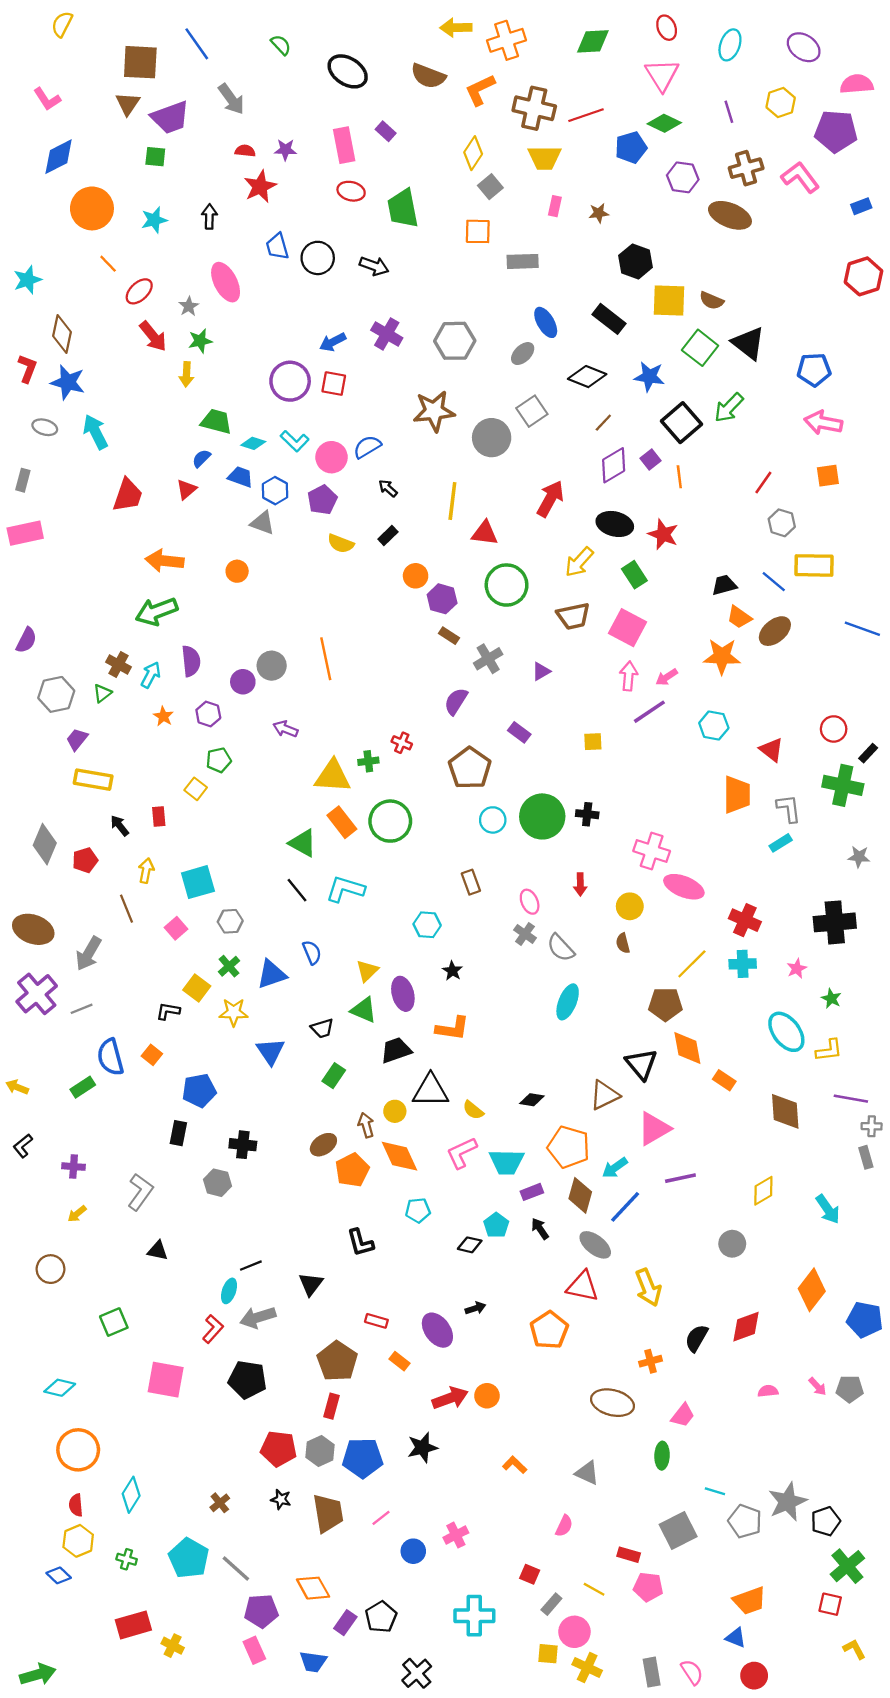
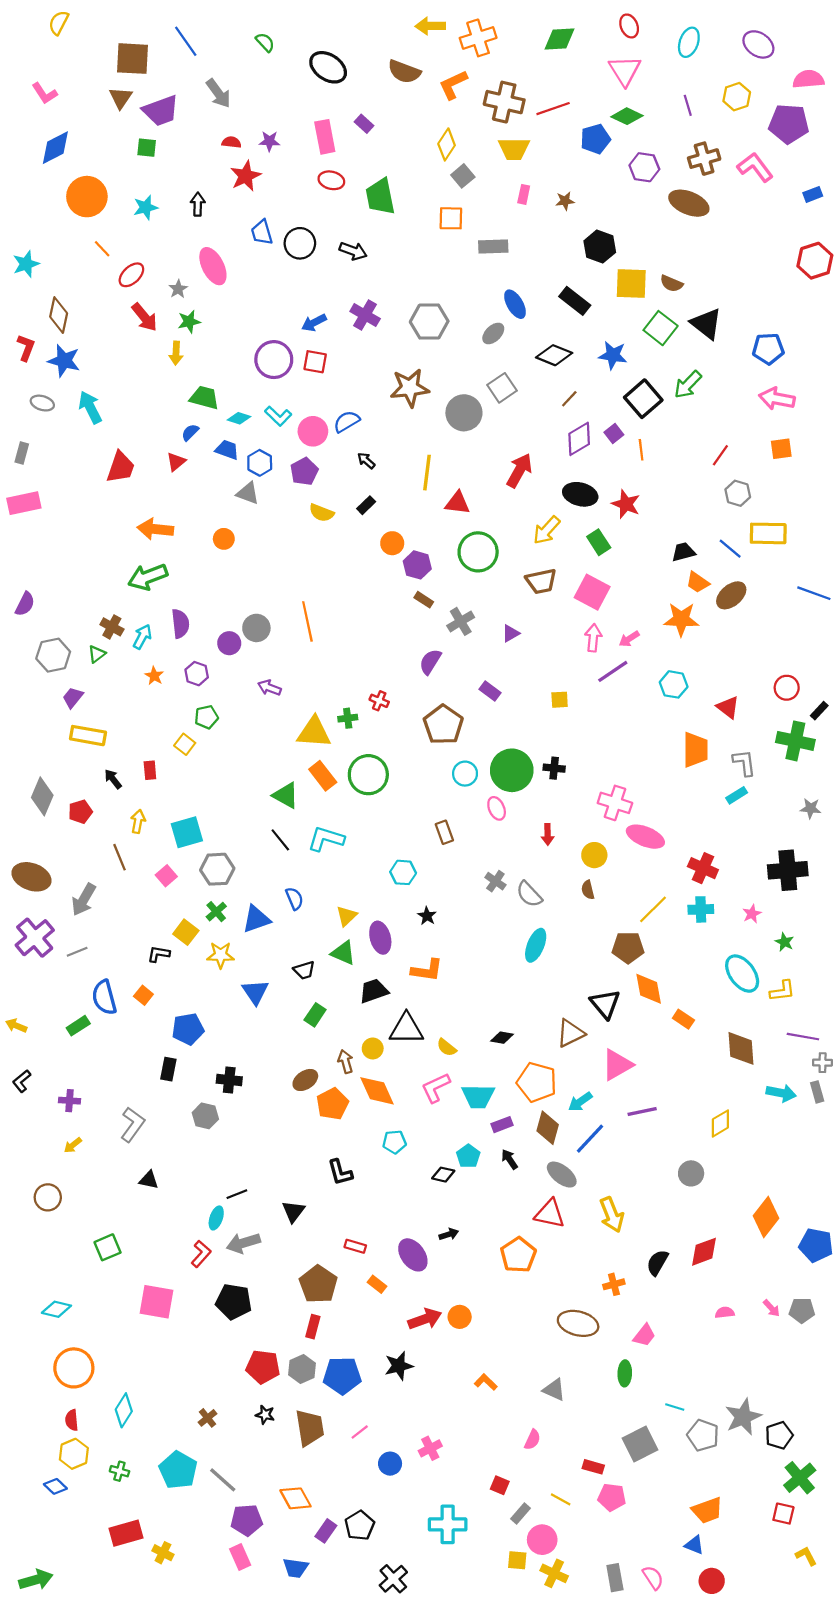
pink ellipse: (530, 902) -> (497, 808), moved
gray hexagon: (230, 921) -> (217, 869), size x1.4
cyan arrow: (828, 1209) -> (781, 1093), moved, turned -44

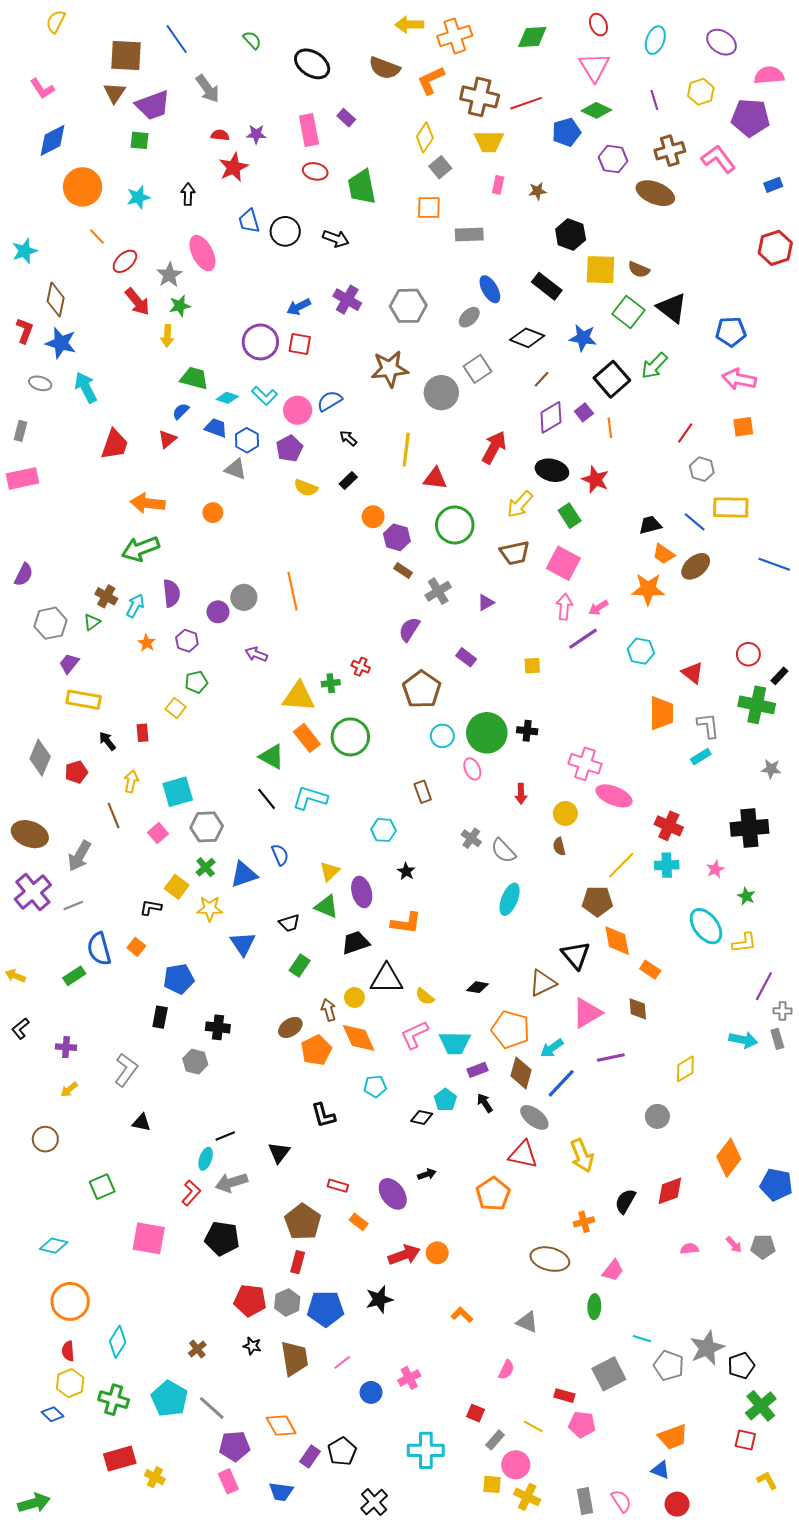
gray star: (178, 289) -> (169, 275), size x1.4
purple line: (803, 1037) -> (764, 986), turned -72
brown diamond: (741, 1048) -> (638, 1009), moved, size x0.7
green cross: (119, 1471) -> (114, 1400), size x1.6

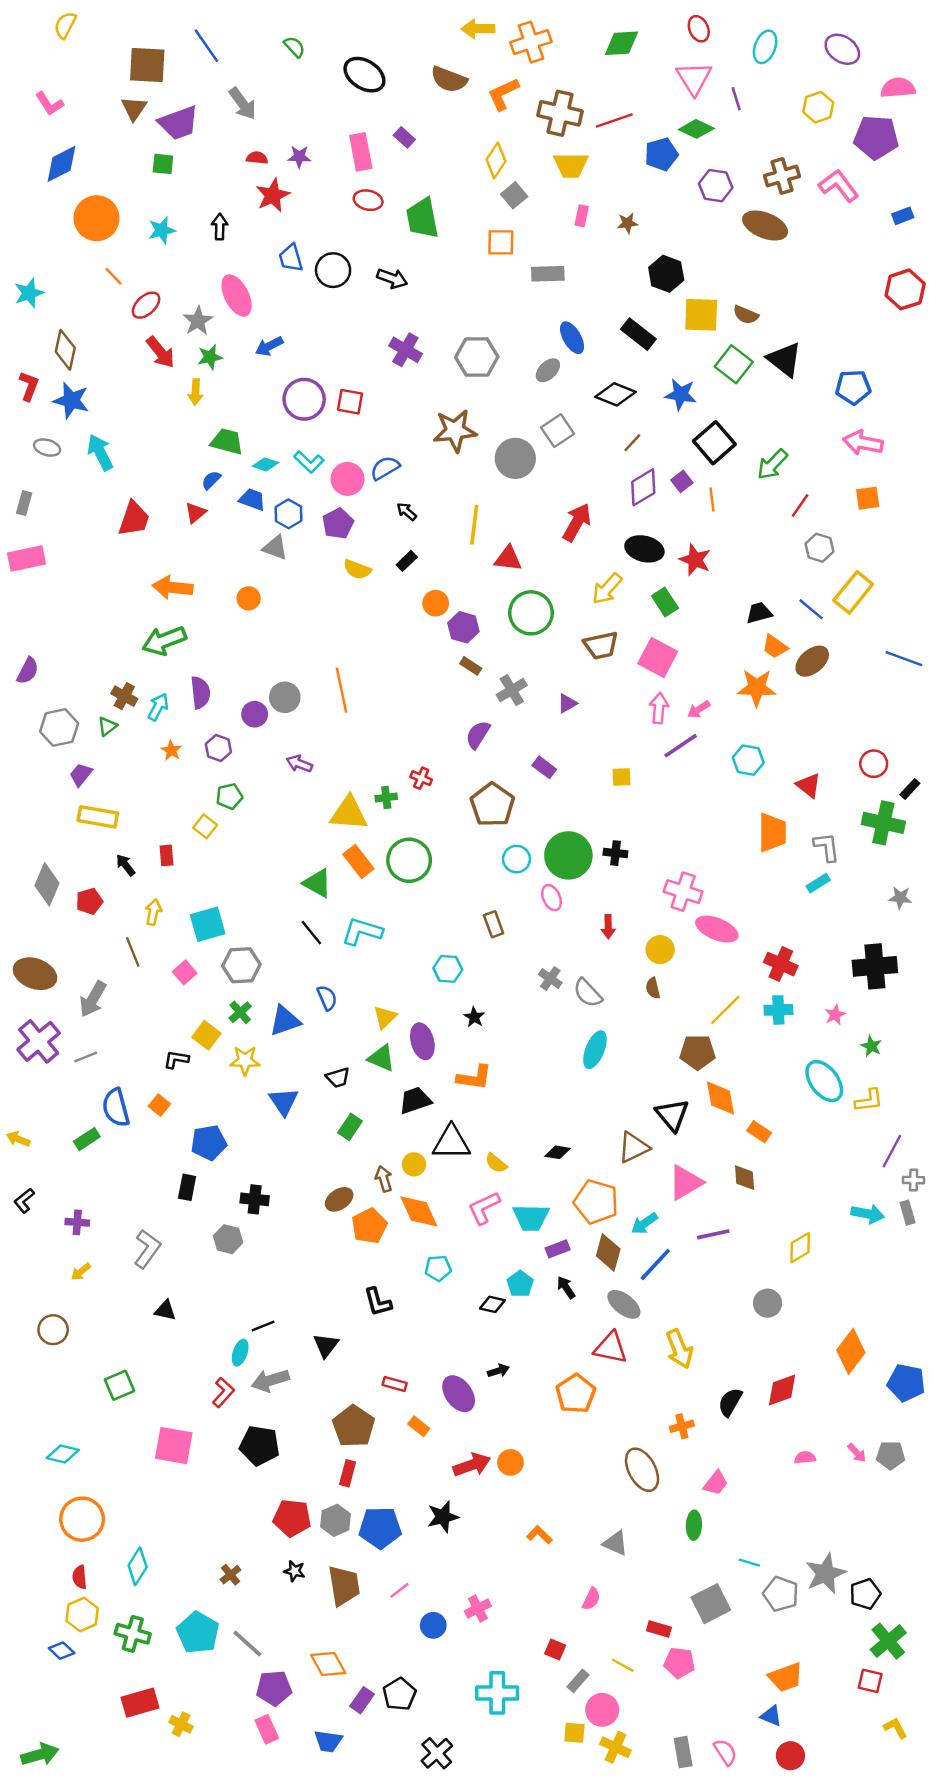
purple line: (654, 100) -> (736, 99), moved
blue arrow: (299, 307) -> (269, 346), moved
green arrow: (654, 366) -> (772, 464), moved
yellow rectangle: (731, 507) -> (853, 592), turned -52
brown ellipse: (550, 1259) -> (642, 1470), turned 48

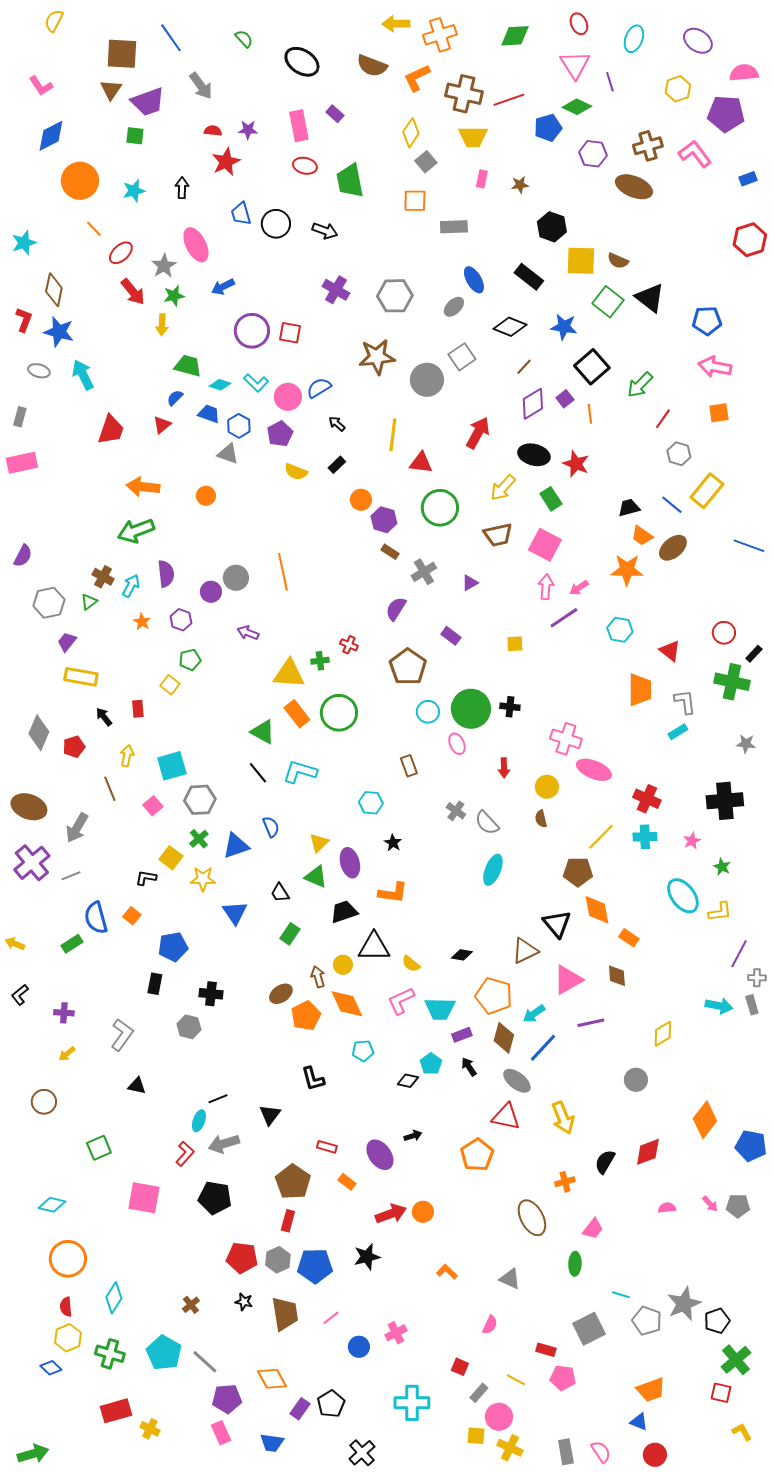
black trapezoid: (338, 1077) -> (280, 893), turned 75

